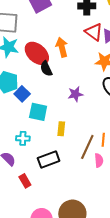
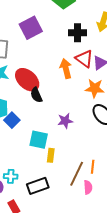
orange arrow: (62, 47) -> (66, 69), moved
cyan square: (38, 112) -> (39, 140), moved
cyan cross: (23, 138) -> (11, 176), moved

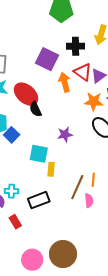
purple square: (31, 28) -> (47, 59), moved, turned -35

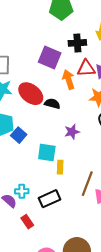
red triangle: (83, 72) -> (86, 68), turned -36
black semicircle: (35, 109) -> (52, 104), moved, turned 133

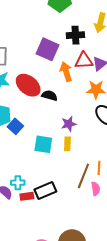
yellow rectangle: (60, 167) -> (67, 144), moved
red rectangle: (27, 222) -> (27, 196), moved, turned -64

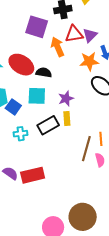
cyan square: (43, 144) -> (37, 96), moved
cyan cross: (18, 183) -> (21, 134), moved
black rectangle: (45, 191) -> (48, 125), moved
red rectangle: (27, 196) -> (33, 175), size x1.6

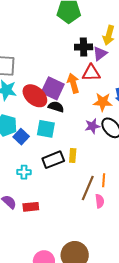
purple square: (37, 27) -> (53, 88), moved
purple triangle: (90, 35) -> (100, 54), moved
purple star: (66, 98) -> (92, 126), moved
cyan cross: (21, 134) -> (24, 172), moved
red rectangle: (33, 175) -> (31, 207), size x0.7

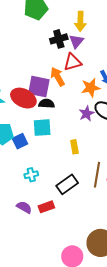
blue square: (21, 137) -> (20, 141), turned 35
black rectangle: (53, 160) -> (67, 184), moved

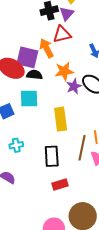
orange star: (91, 88) -> (64, 71), moved
yellow rectangle: (74, 147) -> (61, 119), size x1.6
black rectangle: (67, 184) -> (52, 156), turned -60
red rectangle: (46, 207) -> (60, 185), moved

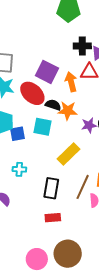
purple square: (27, 57) -> (47, 72), moved
orange star: (64, 71) -> (68, 111), moved
yellow rectangle: (61, 119) -> (68, 154), turned 40

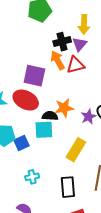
orange arrow: (71, 82) -> (58, 60), moved
black semicircle: (53, 105) -> (50, 116), moved

